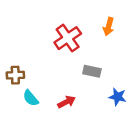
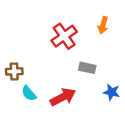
red arrow: (66, 102) -> (63, 97), size x1.5

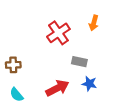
blue star: (112, 92) -> (89, 84), moved
cyan semicircle: (29, 93) -> (17, 95), moved

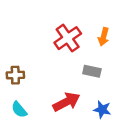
orange arrow: (94, 23) -> (103, 37), moved
blue star: (89, 84) -> (102, 110), moved

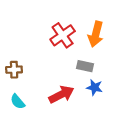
orange arrow: (103, 37) -> (96, 34), size x1.5
blue star: (102, 110) -> (95, 87), moved

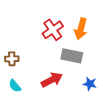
gray rectangle: (85, 66) -> (72, 56), size x1.5
blue star: (95, 87) -> (90, 84), moved

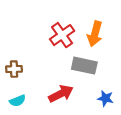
cyan semicircle: (15, 86) -> (18, 101), turned -72

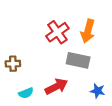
cyan semicircle: (18, 101) -> (26, 93), moved

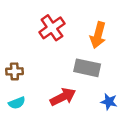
red cross: (57, 32) -> (52, 28), moved
cyan semicircle: (26, 93) -> (17, 103), moved

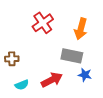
blue star: (109, 102) -> (85, 75), moved
cyan semicircle: (17, 103) -> (22, 85), moved

